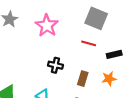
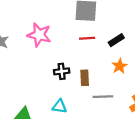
brown rectangle: (83, 79) -> (85, 78), moved

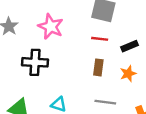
black cross: (62, 71) -> (35, 62), moved, size x1.5
brown rectangle: (85, 78) -> (98, 67), moved

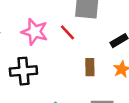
red line: (100, 39) -> (67, 32), moved, turned 49

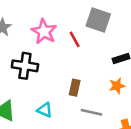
brown rectangle: (90, 67) -> (75, 88), moved

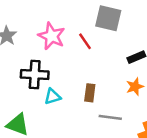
cyan triangle: (45, 110) -> (53, 96), moved, turned -35

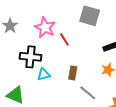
red line: (85, 41) -> (64, 40), moved
gray line: (110, 117) -> (88, 93), turned 30

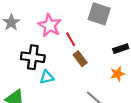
brown rectangle: (73, 73) -> (80, 59), moved, turned -48

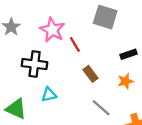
brown rectangle: (80, 59) -> (91, 74), moved
cyan triangle: (47, 77) -> (49, 95), moved

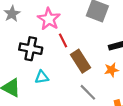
red line: (75, 44) -> (63, 40), moved
brown rectangle: (91, 74) -> (81, 61), size x1.5

